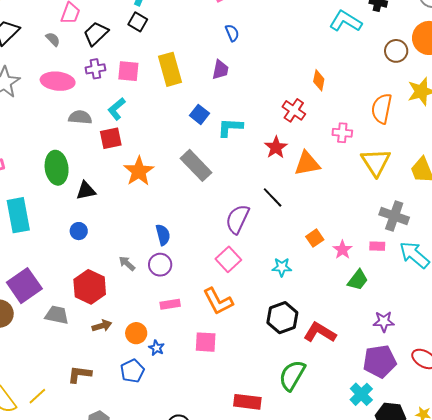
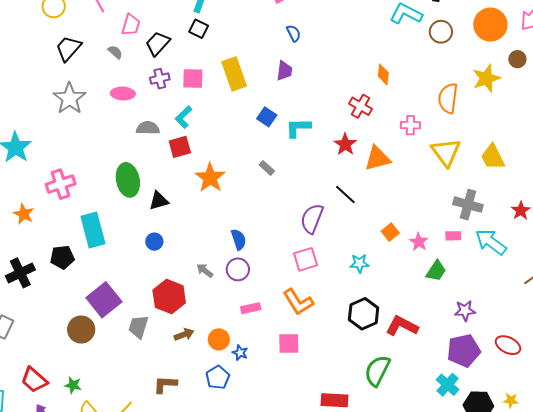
brown circle: (396, 51) -> (441, 32), moved
pink ellipse: (58, 81) -> (123, 94), size x0.7
gray rectangle: (196, 165) -> (267, 168), size x0.5
pink square: (228, 259) -> (306, 259), turned 30
gray trapezoid: (57, 315) -> (138, 327), turned -80

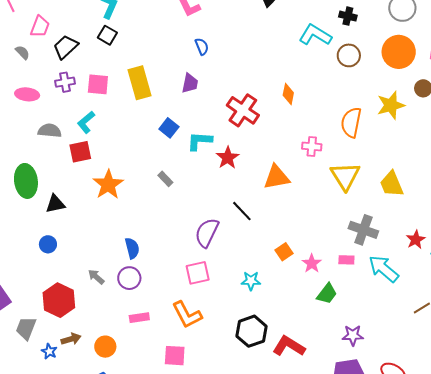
red cross: (360, 106) -> (243, 110), moved, size x1.4
red star: (345, 144) -> (228, 158), moved
blue star: (240, 353) -> (49, 351), moved

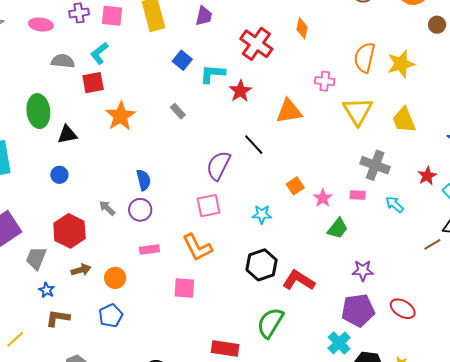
yellow star: (391, 105) -> (401, 64), moved
cyan arrow: (384, 269) -> (395, 204), size x0.6
blue star: (49, 351) -> (47, 290), moved

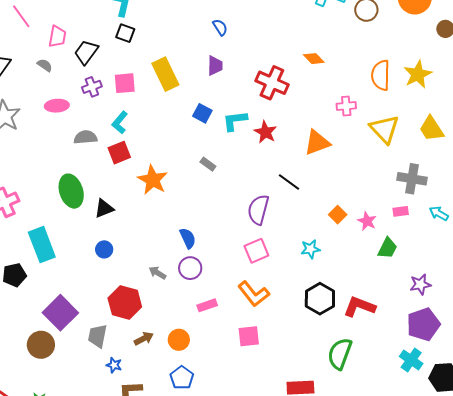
orange diamond: (302, 28) -> (314, 59), turned -45

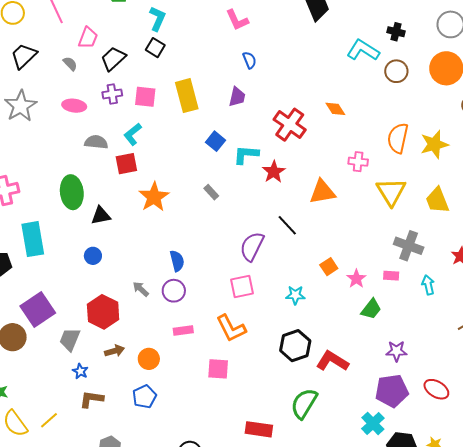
cyan arrow: (439, 213) -> (428, 285), turned 36

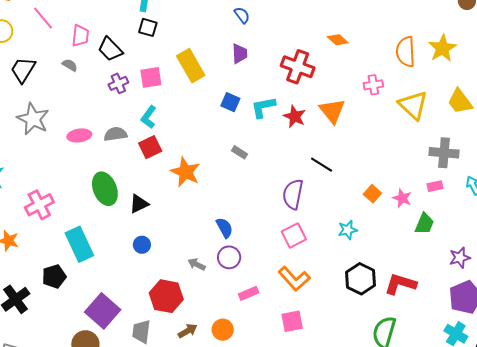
black trapezoid: (113, 59) -> (110, 49), turned -76
pink ellipse: (74, 106) -> (79, 135), moved
orange triangle: (322, 192) -> (332, 111), moved, turned -44

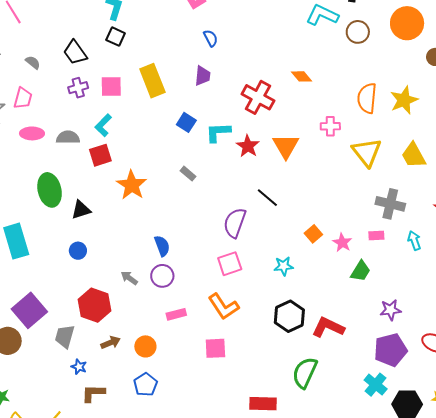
pink trapezoid: (80, 36) -> (23, 98), moved

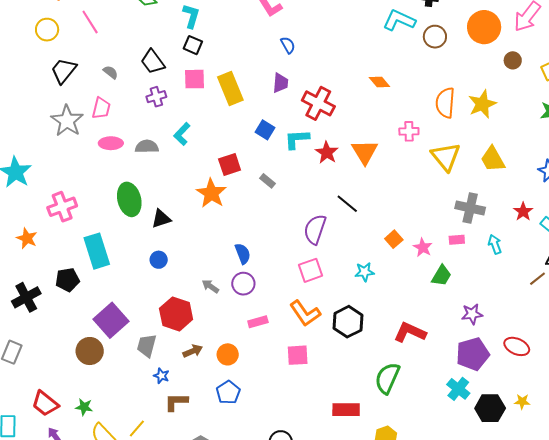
pink square: (111, 87) -> (195, 79), moved
red cross: (258, 97) -> (318, 103), moved
red square: (100, 155) -> (230, 164), moved
black hexagon: (289, 316) -> (348, 322), moved

